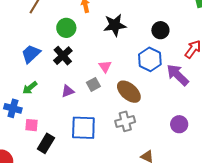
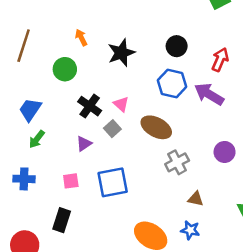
black cross: (63, 56) -> (90, 106), moved
green arrow: (30, 88) -> (37, 139), moved
gray cross: (125, 121) -> (177, 162), moved
pink square: (32, 125) -> (71, 181), moved
black rectangle: (46, 143) -> (62, 220), moved

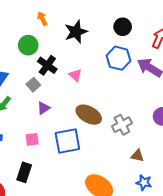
black cross: (90, 106) -> (47, 65), moved
brown ellipse: (156, 127) -> (89, 115), moved
gray square: (112, 129) -> (33, 85), moved
blue star: (190, 230) -> (144, 183), moved

